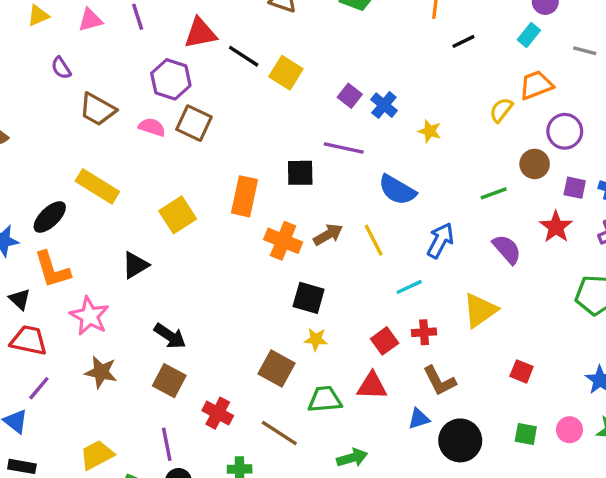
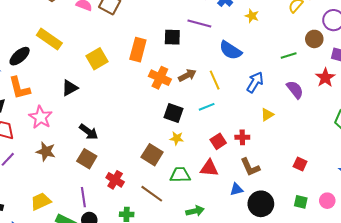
cyan line: (409, 287) -> (207, 107), moved
yellow triangle: (480, 310) -> (267, 115), moved, size x0.6

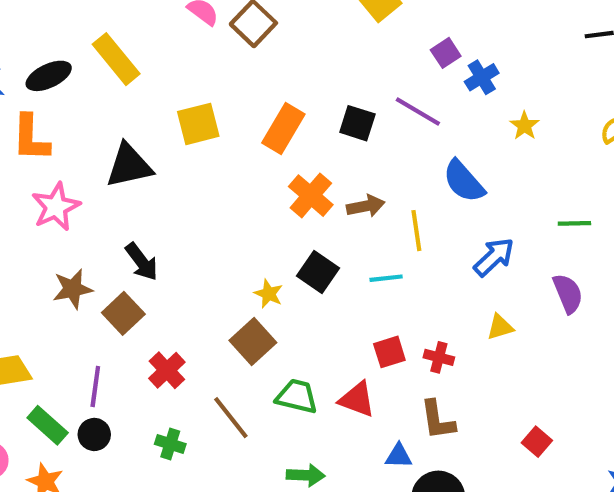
black triangle: (70, 88) -> (129, 166), size x1.4
yellow star: (177, 138) -> (269, 294), moved
brown star: (46, 151) -> (73, 289), moved, turned 30

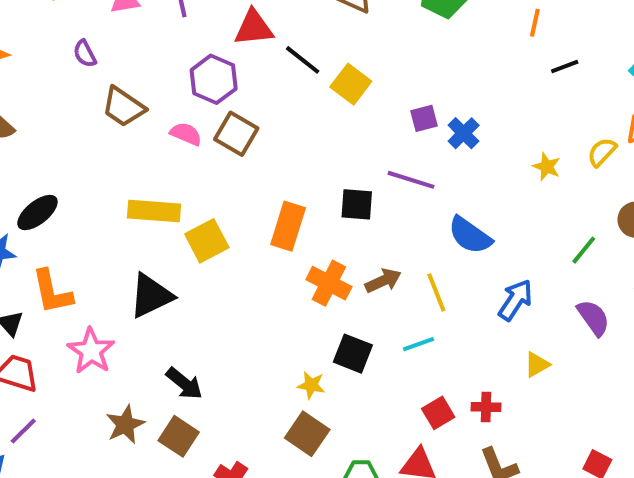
purple square: (446, 53) -> (424, 118), turned 32
yellow rectangle: (116, 59) -> (154, 211), moved, turned -33
black ellipse: (49, 76) -> (37, 213), moved
yellow star: (525, 126) -> (547, 167), moved
green line: (574, 223) -> (584, 250), turned -36

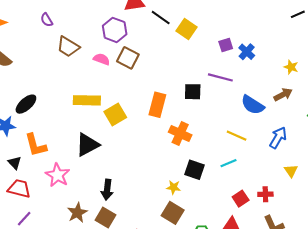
brown arrow: (383, 281) -> (283, 95), moved
yellow line: (436, 292) -> (237, 136), turned -42
yellow triangle: (537, 365) -> (291, 171), turned -32
black arrow: (184, 384) -> (107, 190), turned 60

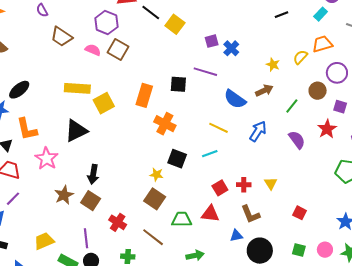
yellow triangle: (291, 171) -> (271, 183), moved

